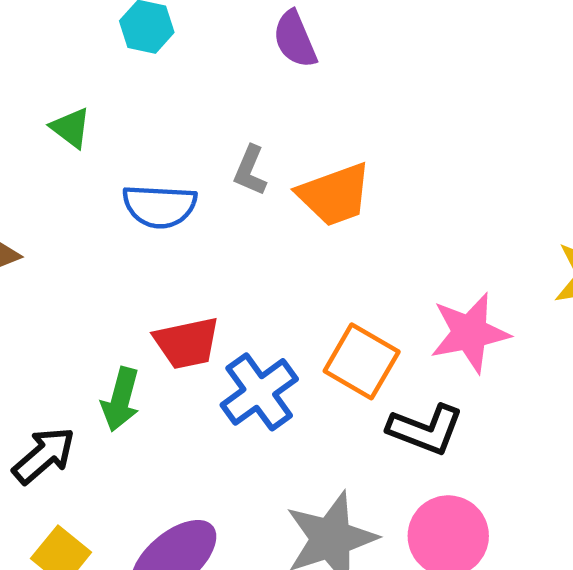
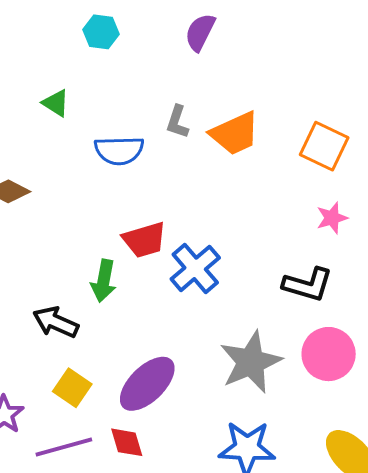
purple semicircle: (295, 39) -> (200, 32), turned 54
pink star: (470, 333) -> (332, 218), size x0.6
orange square: (362, 361) -> (324, 146), moved
black arrow: (44, 455) -> (56, 322), turned -111

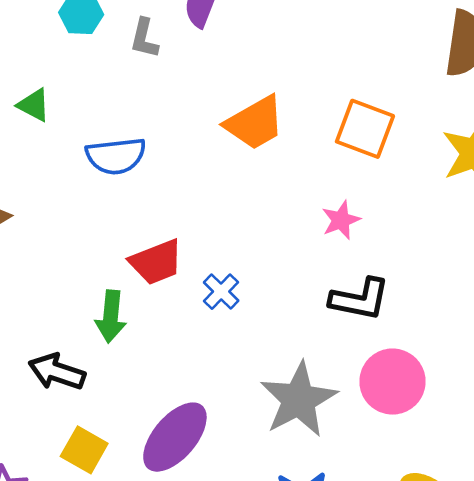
gray L-shape: (177, 122) -> (144, 38), moved
pink star: (332, 218) -> (341, 220), moved
blue cross: (195, 268) -> (221, 292), size x0.6

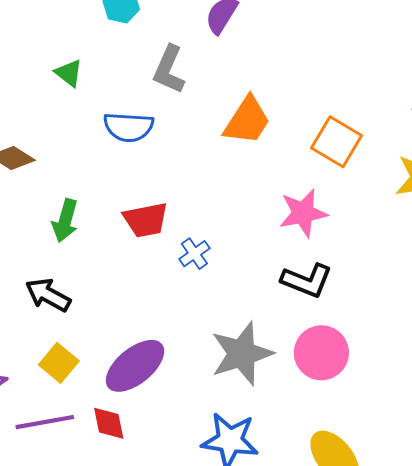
gray L-shape: (144, 38) -> (169, 70), moved, size x1.4
orange trapezoid: (255, 123) -> (247, 121), turned -38
pink star: (341, 220) -> (303, 213), size x1.5
green arrow: (111, 316) -> (65, 221), moved

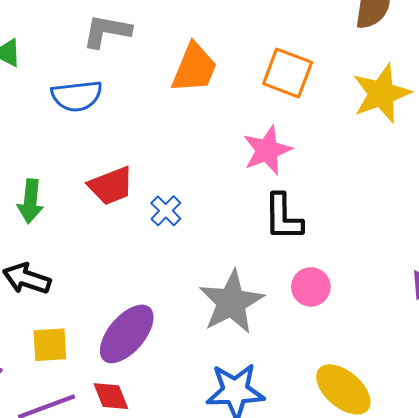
gray L-shape: (169, 70) -> (107, 31), turned 87
black L-shape: (307, 280) -> (283, 217), turned 78
pink circle: (321, 353) -> (311, 287), size x0.7
yellow square: (59, 363) -> (50, 345), turned -33

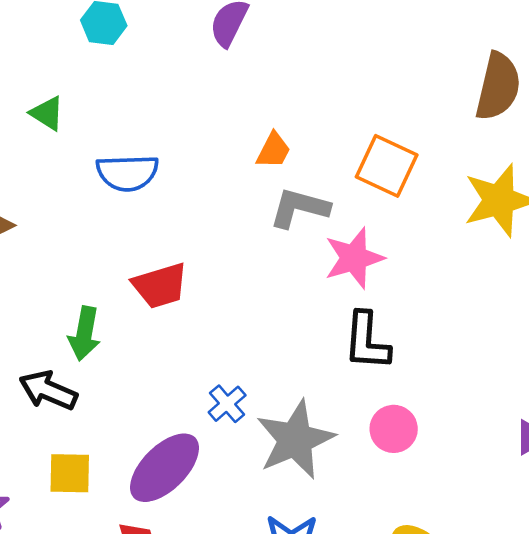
gray L-shape: (107, 31) -> (299, 208), moved
orange trapezoid: (194, 68) -> (274, 150), size x0.6
green arrow: (30, 201) -> (84, 334), moved
blue cross: (166, 211) -> (227, 404), moved

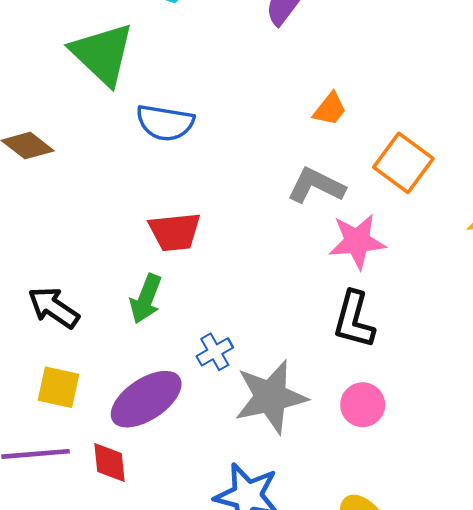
green triangle: (47, 113) -> (102, 54), size x2.0
orange trapezoid: (274, 150) -> (330, 109), moved
green arrow: (84, 334) -> (146, 299), moved

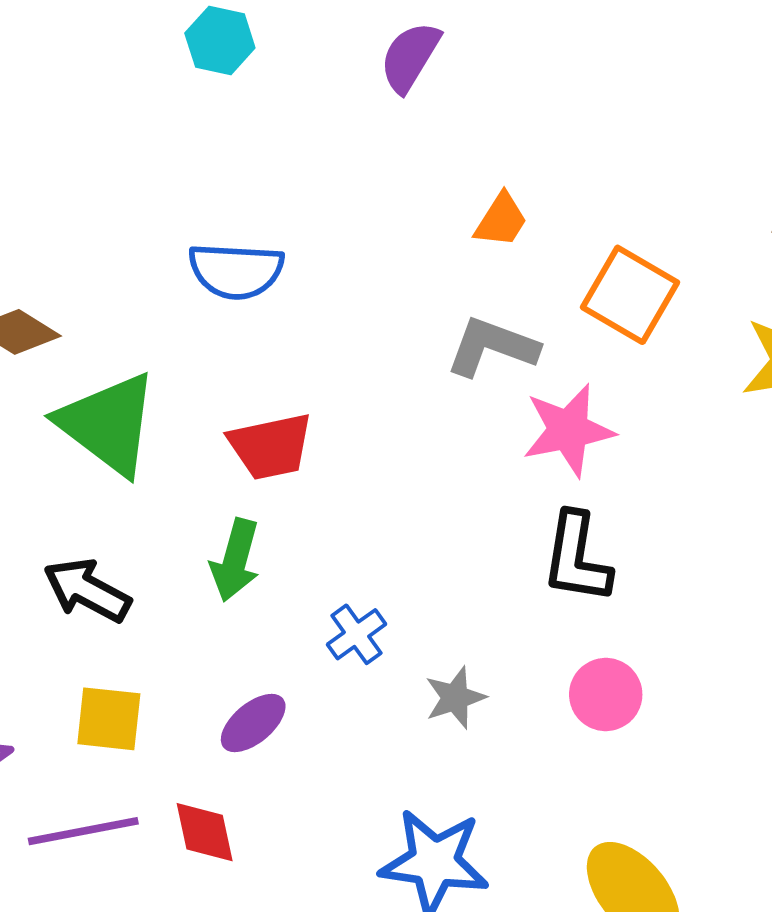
green triangle: (102, 54) -> (108, 424), moved
gray star: (271, 397) -> (455, 698), size x0.5
purple ellipse: (146, 399) -> (253, 723), size x0.6

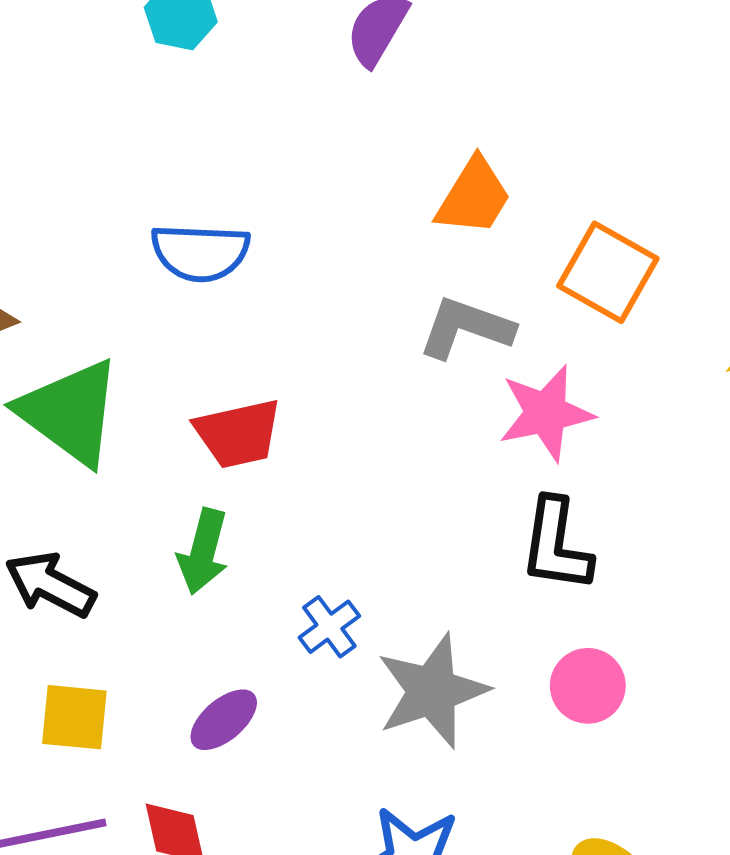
orange trapezoid: (501, 220) -> (474, 197), size x1.4
gray star: (455, 698) -> (432, 691), size x1.8

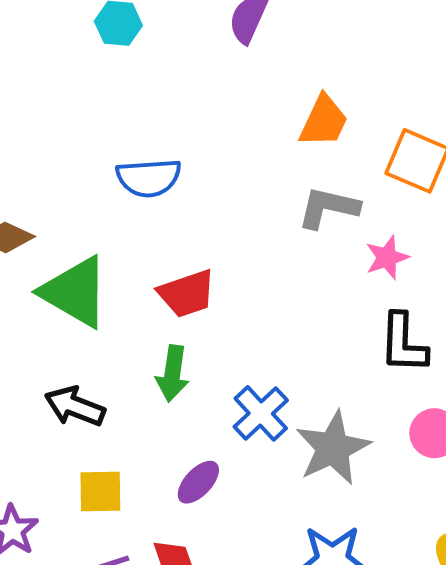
pink star: (546, 413) -> (387, 258), size x0.7
blue cross: (329, 627) -> (261, 413), size x1.4

